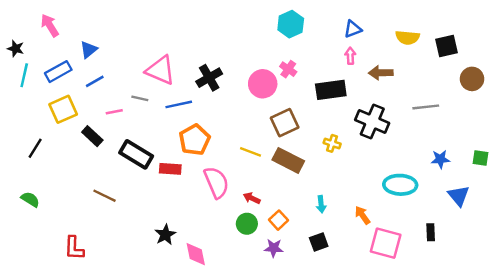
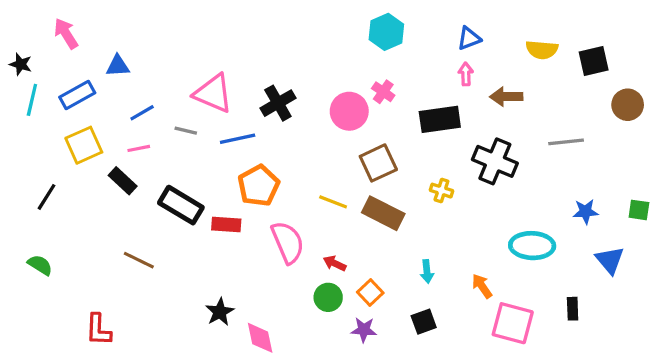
blue triangle: (89, 50) -> (118, 66), turned 36
blue line: (95, 81) -> (142, 113), moved
pink line: (114, 112) -> (139, 148), moved

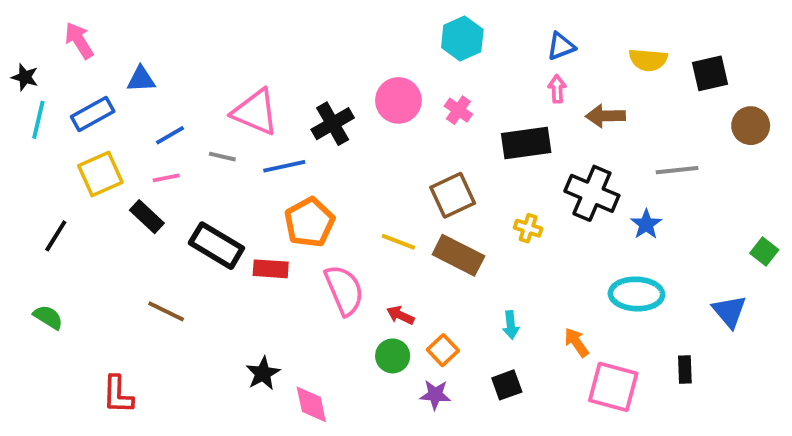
pink circle: (349, 111) -> (398, 100), moved
green square: (639, 210) -> (764, 251), turned 30
blue star: (586, 212) -> (646, 224), moved, turned -30

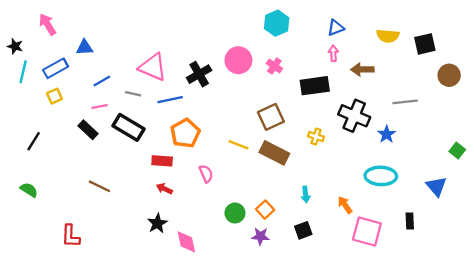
yellow square: (100, 174) -> (54, 96), moved, size x0.6
black rectangle: (216, 246) -> (128, 127), moved
pink semicircle: (344, 290) -> (206, 174), size x0.6
red arrow: (400, 315) -> (164, 189), moved

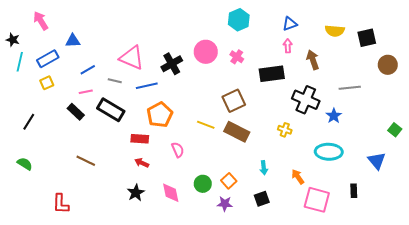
brown arrow: (362, 69) -> (313, 60), turned 72
yellow cross: (316, 137) -> (285, 130), moved
pink diamond: (186, 242) -> (171, 193), moved

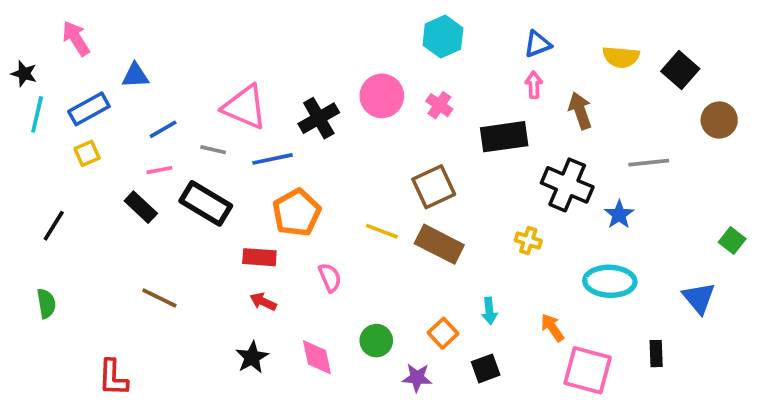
black square: (367, 38) -> (680, 70), turned -36
green semicircle: (25, 164) -> (46, 304), turned 49
orange square: (229, 181) -> (443, 333), moved

